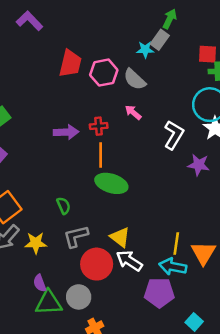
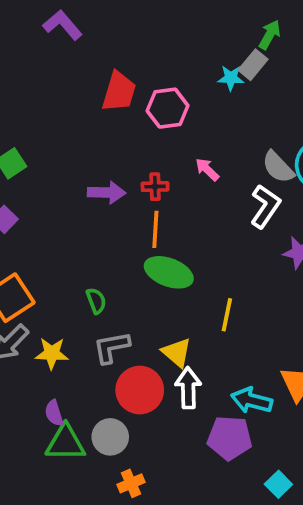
gray semicircle: (135, 79) -> (278, 167), moved
yellow line: (176, 243) -> (227, 315), moved
white arrow: (129, 261) -> (188, 388), turned 52

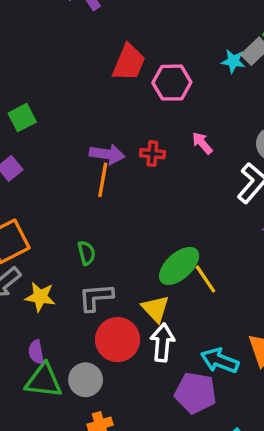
orange line: (155, 229) -> (103, 180), moved
green ellipse: (169, 272) -> (179, 266), moved, turned -69
yellow line: (227, 315) -> (206, 279), turned -52

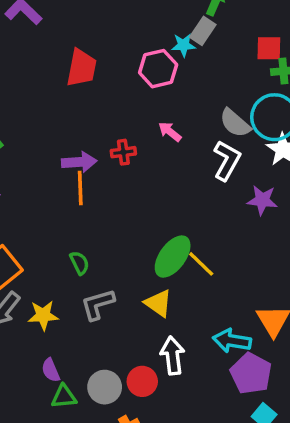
pink hexagon: (172, 83) -> (158, 69), moved
red circle: (118, 340) -> (142, 381), moved, size x0.7
white arrow: (162, 342) -> (173, 356), moved
green triangle: (44, 381) -> (64, 397), size x0.7
purple pentagon: (196, 393) -> (251, 373), moved, turned 30

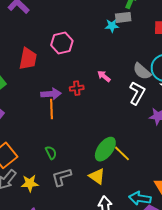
gray rectangle: (203, 31) -> (123, 17), turned 49
red trapezoid: (82, 68) -> (28, 59), moved
pink hexagon: (158, 69) -> (62, 43), moved

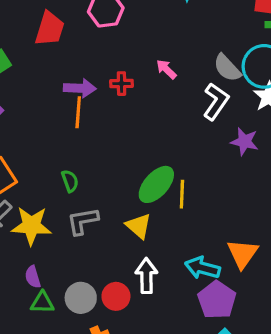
yellow line: (122, 153) -> (182, 194), turned 42
yellow star: (30, 183) -> (31, 226), size x1.4

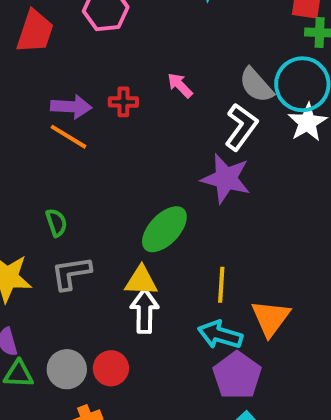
orange line: (78, 112) -> (68, 137), turned -64
purple star: (245, 142) -> (226, 179), moved, size x1.4
yellow line: (182, 194) -> (221, 285), moved
yellow triangle: (139, 226) -> (141, 281), turned -40
white arrow: (146, 276) -> (144, 311), moved

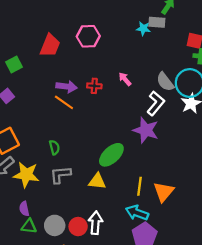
white arrow: (144, 311) -> (96, 223), moved
orange triangle: (271, 318) -> (164, 192), moved

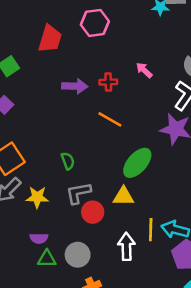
orange line: (64, 102) -> (110, 119), moved
yellow star: (26, 175) -> (37, 197), size x0.7
yellow line: (139, 186) -> (151, 230), moved
purple semicircle: (24, 209) -> (39, 238), turned -72
red circle: (78, 227) -> (93, 212), moved

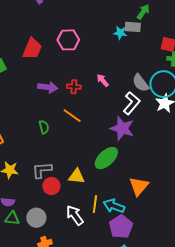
green semicircle: (68, 161) -> (44, 127), moved
green ellipse: (137, 163) -> (106, 158), moved
white arrow: (126, 247) -> (75, 215), turned -40

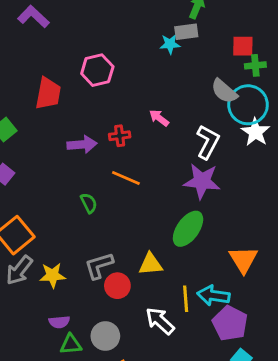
gray semicircle: (141, 83) -> (224, 91), moved

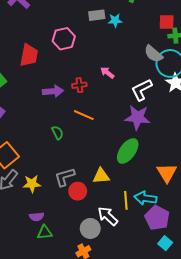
gray rectangle: (186, 32) -> (97, 15), moved
white L-shape: (208, 142) -> (142, 90), turned -145
gray circle: (105, 336) -> (90, 228), moved

